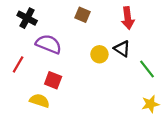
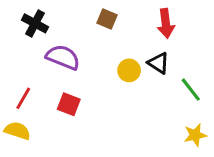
red line: (18, 64) -> (23, 98), moved
yellow semicircle: (40, 101) -> (17, 131), moved

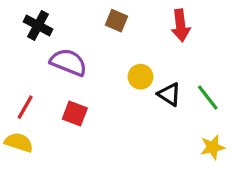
black triangle: (158, 63) -> (169, 94), moved

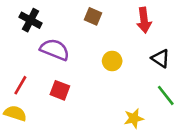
black triangle: (169, 94) -> (161, 58), moved
green line: (208, 98) -> (166, 95), moved
yellow star: (213, 147) -> (134, 118), moved

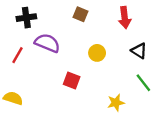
black cross: (31, 20) -> (26, 18), turned -36
red line: (20, 85) -> (18, 55), moved
red square: (60, 90) -> (72, 81), moved

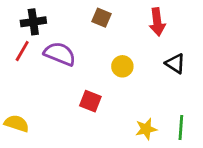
red line: (18, 55) -> (22, 51), moved
green line: (143, 83) -> (181, 128), moved, turned 42

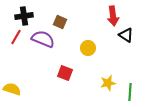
brown square: (102, 18) -> (60, 22), moved
black triangle: (175, 64) -> (126, 35), moved
yellow star: (146, 129) -> (108, 83), moved

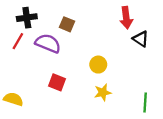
yellow circle: (88, 48) -> (98, 65), moved
red square: (65, 73) -> (57, 82), moved
yellow star: (108, 83) -> (103, 92), moved

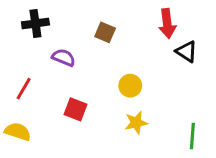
brown square: (67, 24) -> (105, 32), moved
red line: (18, 41) -> (24, 89), moved
purple semicircle: (48, 43) -> (64, 58), size x0.7

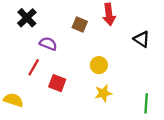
black cross: (35, 23) -> (27, 18), turned -36
red arrow: (167, 23) -> (109, 14), moved
red line: (24, 89) -> (34, 67), moved

